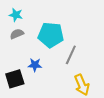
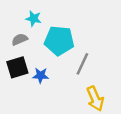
cyan star: (16, 15) -> (34, 18), moved
black square: (15, 79) -> (17, 67), moved

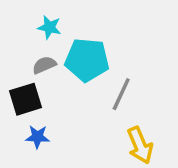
gray semicircle: (20, 39) -> (44, 65), moved
blue star: (41, 75) -> (37, 137), moved

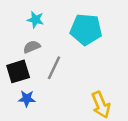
cyan pentagon: (87, 60) -> (86, 29), moved
gray line: (121, 94) -> (54, 68), moved

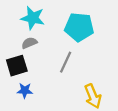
cyan star: (35, 20) -> (33, 18), size x1.5
gray line: (54, 68) -> (66, 62), moved

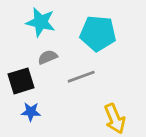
gray semicircle: (29, 43) -> (48, 57), moved
gray line: (66, 62) -> (81, 77), turned 45

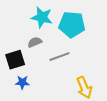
cyan star: (41, 22) -> (42, 17), moved

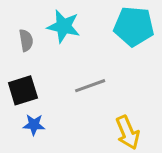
cyan pentagon: (72, 25) -> (134, 26), moved
gray semicircle: (35, 42) -> (26, 40), moved, turned 104

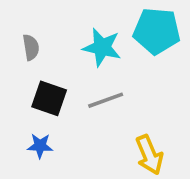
cyan star: (64, 26) -> (102, 47), moved
black square: (23, 90) -> (49, 98), moved, turned 36

